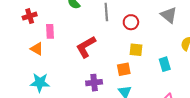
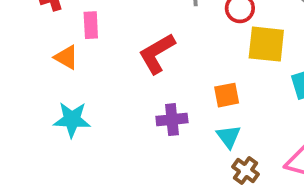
yellow square: (136, 50) -> (266, 44), moved, size x1.5

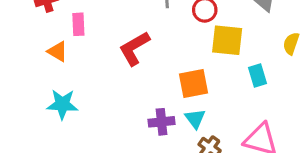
orange square: (227, 95) -> (194, 83), size x1.4
purple cross: (172, 120) -> (162, 122), moved

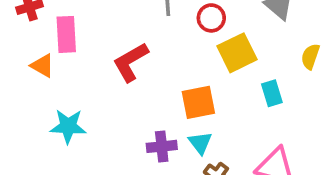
pink rectangle: (78, 24) -> (66, 34), size x1.4
yellow square: (227, 40) -> (237, 53), turned -32
cyan star: (62, 104) -> (68, 126), moved

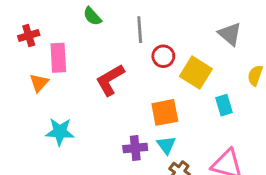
red circle: (211, 18) -> (163, 56), moved
yellow square: (237, 53) -> (196, 73), turned -32
orange triangle: (42, 66) -> (39, 83), turned 42

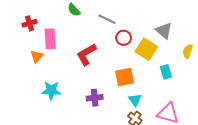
gray line: (140, 30) -> (107, 19), turned -60
gray triangle: (230, 34) -> (164, 31), moved
cyan triangle: (166, 145) -> (135, 100), moved
purple cross: (135, 148) -> (95, 98), moved

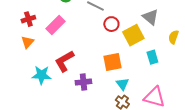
red cross: (29, 23) -> (28, 19), moved
pink rectangle: (50, 39) -> (55, 25), moved, turned 48
yellow square: (146, 49) -> (133, 35), turned 30
red L-shape: (86, 54) -> (64, 61), moved

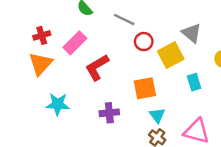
orange triangle: (27, 42) -> (41, 64), size x1.5
red L-shape: (64, 61) -> (97, 67), moved

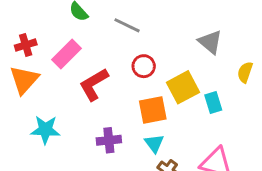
red circle: (144, 42) -> (144, 66), moved
yellow square: (171, 55) -> (183, 87), moved
cyan triangle: (157, 115) -> (154, 143), moved

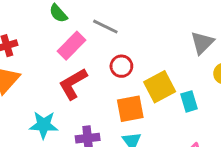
gray triangle: (210, 42) -> (202, 43), moved, turned 35
pink rectangle: (67, 54) -> (71, 46), moved
cyan star: (45, 130) -> (44, 125), moved

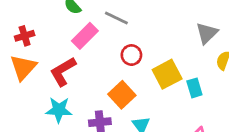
red L-shape: (73, 84) -> (63, 71), moved
orange square: (130, 109) -> (122, 95), moved, turned -32

